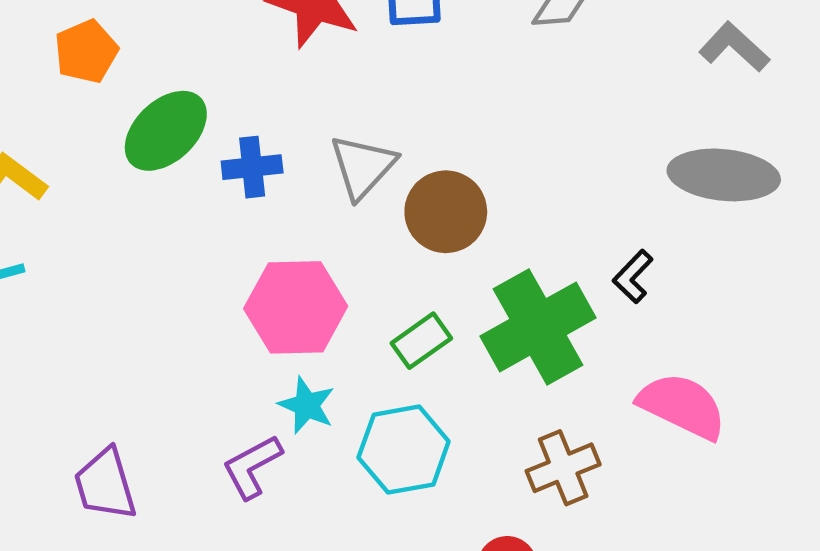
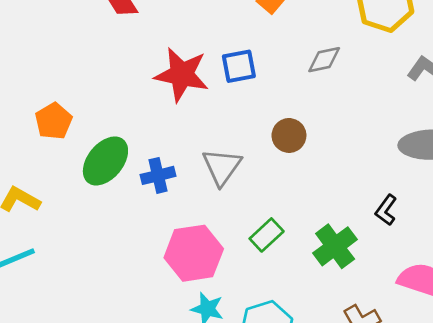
brown circle: (446, 212) -> (289, 135), moved, size x0.7
green cross: (538, 327) -> (335, 246), size x0.7
green rectangle: (421, 341) -> (267, 235), moved

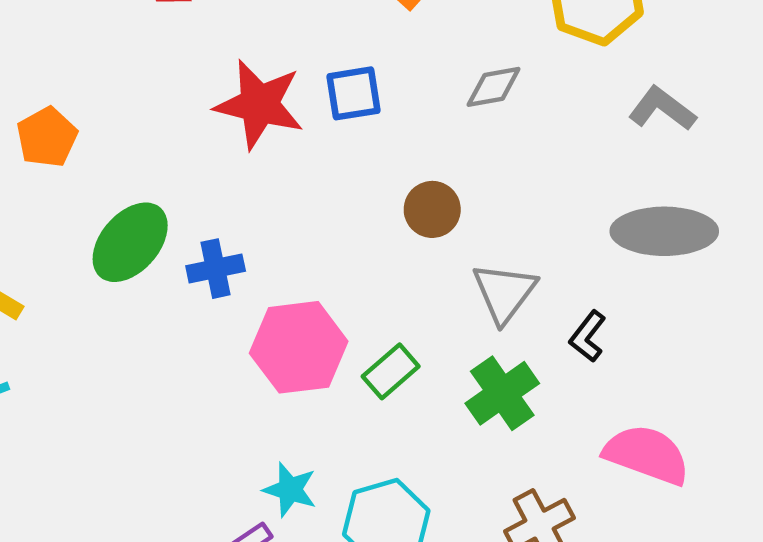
orange pentagon: (54, 121) -> (47, 137), moved
gray triangle: (222, 167) -> (504, 293), moved
pink hexagon: (194, 253) -> (299, 347), moved

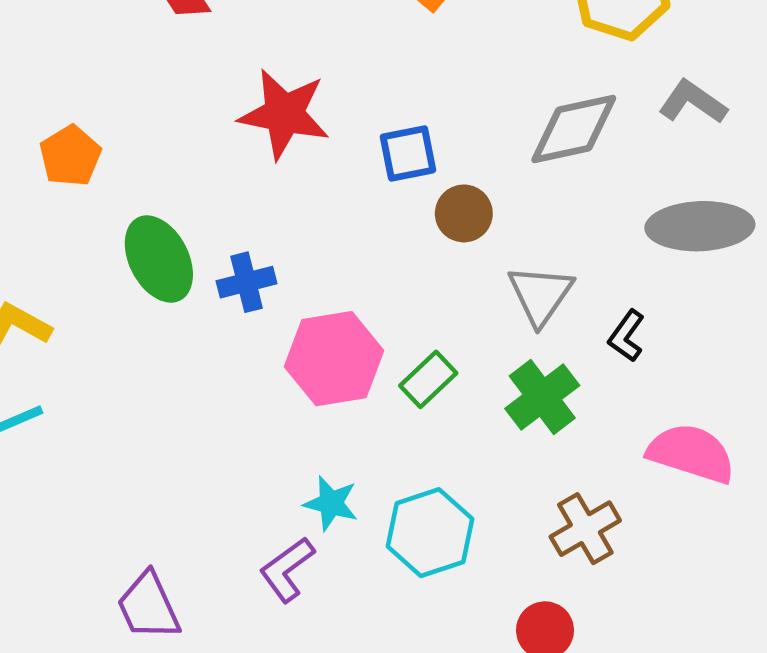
gray diamond: (494, 87) -> (574, 129), moved, size x1.6
blue square: (353, 93) -> (408, 153), moved
green ellipse: (130, 242) -> (159, 259), turned -66

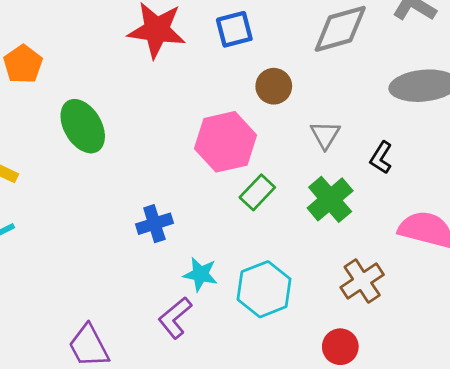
blue square: (408, 153) -> (234, 29), moved
blue cross: (247, 282) -> (154, 224), moved
gray triangle: (540, 295) -> (325, 135), size x0.7
pink hexagon: (334, 359) -> (226, 142), moved

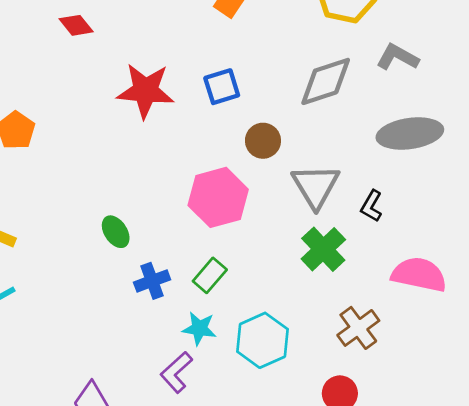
green ellipse: (83, 126) -> (116, 232), moved, size x0.6
gray triangle: (325, 135) -> (316, 186), size x1.6
green rectangle: (257, 192) -> (210, 275), moved

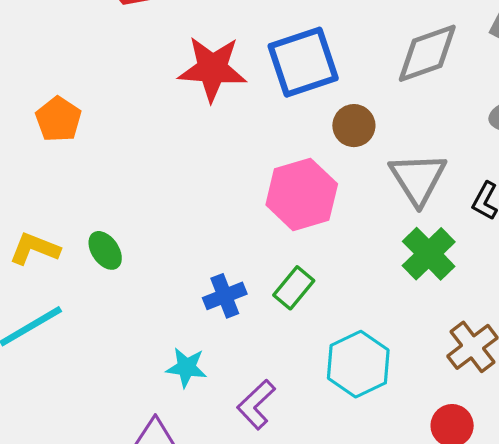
blue square: (222, 87) -> (303, 62), size x1.6
green ellipse: (116, 232) -> (105, 250), moved
cyan star: (199, 329) -> (186, 367), moved

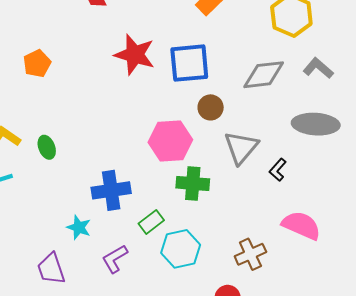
green cross: (429, 254) -> (193, 183), moved, turned 36
green rectangle: (294, 288) -> (151, 222), moved
blue cross: (225, 296) -> (111, 190), size x1.5

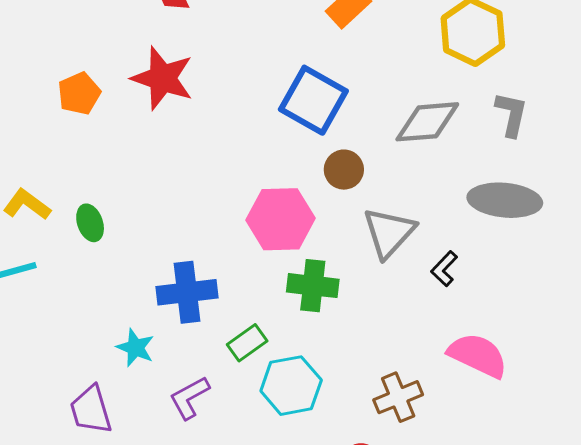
red star: (135, 55) -> (162, 78), moved
blue square: (189, 63) -> (313, 100), turned 33
gray L-shape: (318, 68) -> (511, 114), turned 60

